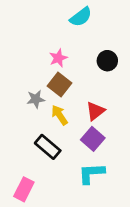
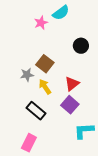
pink star: (58, 58) -> (41, 23), moved
cyan L-shape: (91, 173) -> (84, 131), moved
pink rectangle: (24, 189) -> (29, 143), moved

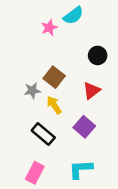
red triangle: (72, 84) -> (92, 91), moved
cyan L-shape: (84, 131) -> (81, 169), moved

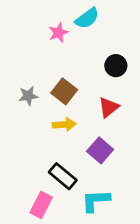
gray star: (32, 91) -> (28, 96), moved
yellow arrow: (54, 105) -> (64, 125), turned 120
black rectangle: (43, 134) -> (63, 176), moved

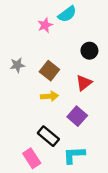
gray star: (28, 96) -> (17, 65), moved
pink rectangle: (41, 205) -> (32, 158), turned -60

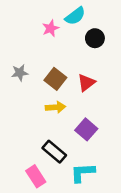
black circle: (89, 51) -> (95, 38), moved
red triangle: (84, 83) -> (86, 83), moved

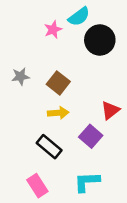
black circle: (95, 38) -> (100, 40), size x1.5
red triangle: (86, 83) -> (110, 110), moved
black rectangle: (54, 152) -> (49, 147), moved

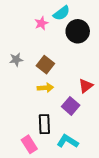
black rectangle: (49, 147) -> (44, 124), moved, turned 48
cyan L-shape: (87, 182) -> (68, 141), turned 35

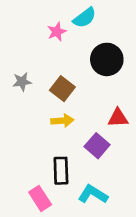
black circle: (78, 31) -> (107, 59), moved
red triangle: (86, 86) -> (118, 118), turned 35

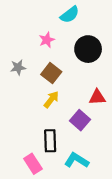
pink star: (57, 32) -> (47, 40), moved
yellow arrow: (62, 121) -> (51, 99), turned -48

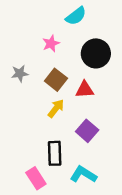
red triangle: (97, 97) -> (85, 90), moved

